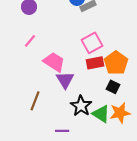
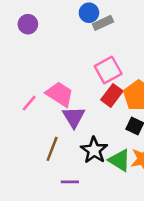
pink line: (30, 41) -> (29, 103), moved
red rectangle: (95, 63) -> (112, 95), turned -42
brown line: (35, 101) -> (52, 149), moved

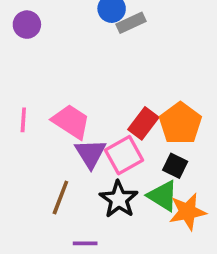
pink square: (108, 70) -> (124, 155), moved
pink line: (29, 103) -> (23, 120), moved, turned -36
green triangle: (120, 160) -> (163, 196), moved

